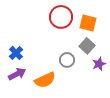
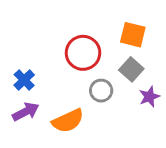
red circle: (61, 17) -> (83, 53), moved

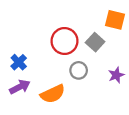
orange square: (133, 35) -> (115, 20), moved
gray square: (131, 69) -> (95, 42), moved

